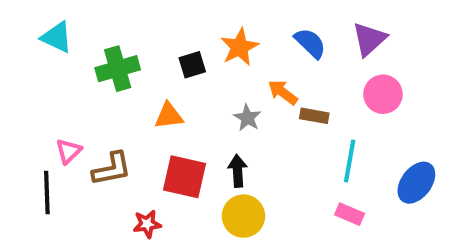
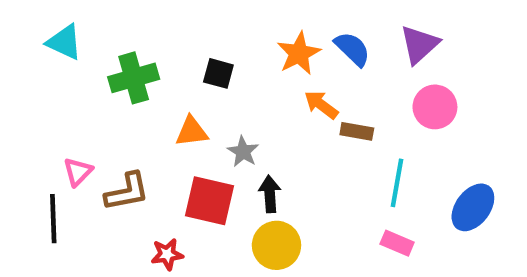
orange star: (240, 47) -> (299, 53), moved
black square: (192, 65) -> (218, 73), turned 32
gray star: (247, 118) -> (243, 152), moved

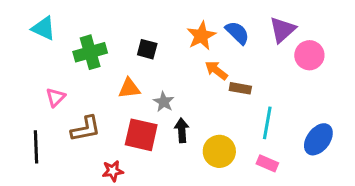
pink circle: (435, 107) -> (309, 55), moved
pink triangle: (78, 172) -> (56, 97), moved
yellow circle: (276, 245) -> (219, 151), moved

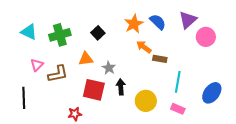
cyan triangle: (44, 28) -> (29, 32), moved
black square: (147, 49) -> (98, 33), turned 32
brown L-shape: (86, 129) -> (58, 74), moved

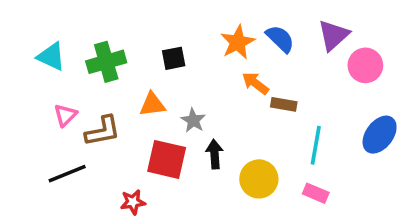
black square: (98, 33) -> (174, 58), turned 32
blue ellipse: (212, 93) -> (380, 135), moved
black line: (24, 98) -> (67, 174), moved, turned 70

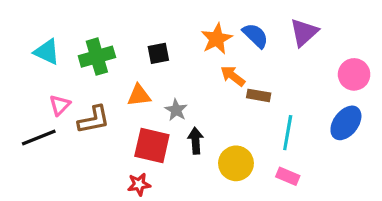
pink circle: (365, 65) -> (354, 74), moved
black line: (67, 174) -> (39, 137), moved
red star: (133, 202) -> (139, 184), moved

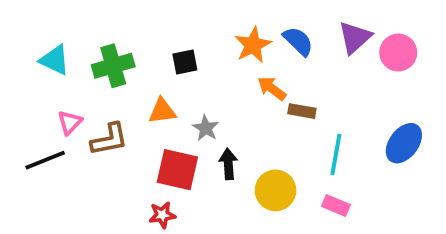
pink circle: (354, 74) -> (398, 53), moved

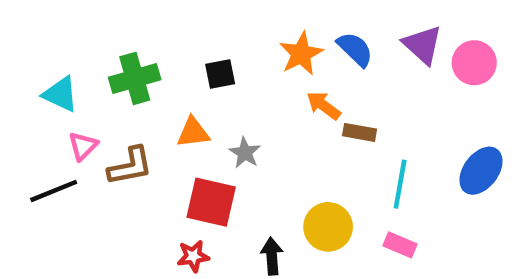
purple triangle: (355, 37) -> (423, 45), turned -36
cyan triangle: (55, 60) -> (60, 94), moved
black arrow: (228, 164) -> (272, 256), moved

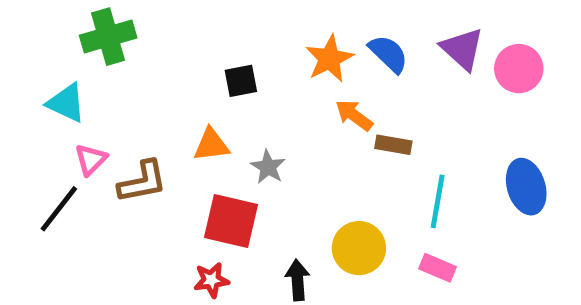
green cross: (135, 78) -> (108, 37), moved
blue ellipse: (481, 171) -> (526, 187), turned -54
black line: (54, 191) -> (59, 209), turned -30

